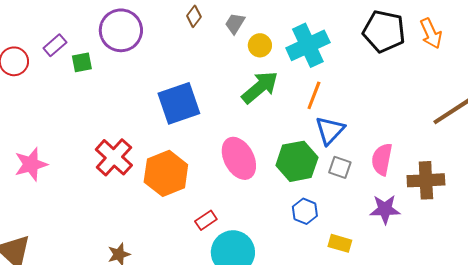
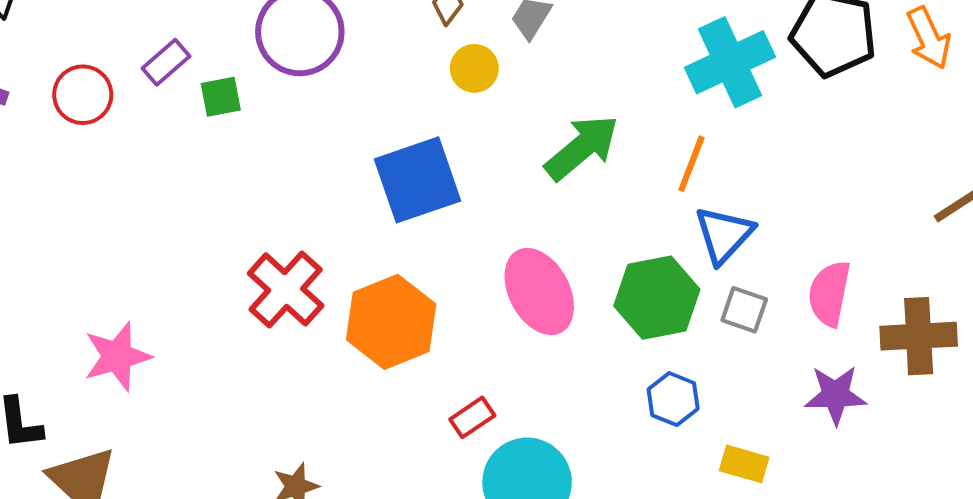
yellow circle: (260, 45) -> (474, 68), moved
cyan cross: (308, 45) -> (730, 62), moved
pink star: (31, 164) -> (117, 356), moved

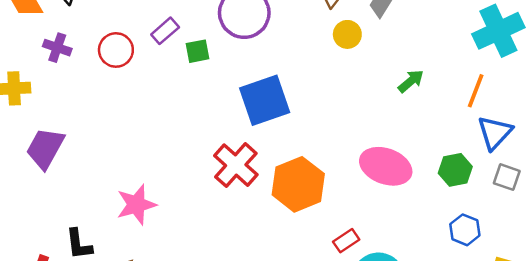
green arrow: (582, 147) -> (411, 81), size x0.6
blue square: (418, 180) -> (265, 100), moved
pink ellipse: (539, 291) -> (386, 166), turned -42
green hexagon: (657, 298) -> (455, 170), size x0.7

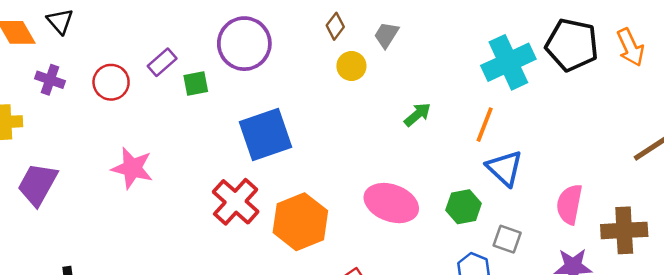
blue triangle: (495, 133) -> (505, 168), turned -30
gray square: (507, 177) -> (507, 239), moved
pink star: (136, 205) -> (132, 168), moved, turned 30

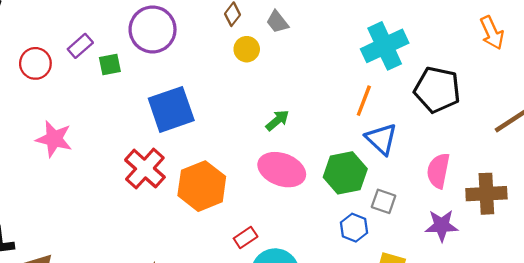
gray trapezoid: (386, 35) -> (277, 22), turned -70
black pentagon: (572, 45) -> (437, 90), moved
green arrow: (417, 115) -> (277, 120), moved
green hexagon: (464, 207) -> (345, 173), size x1.4

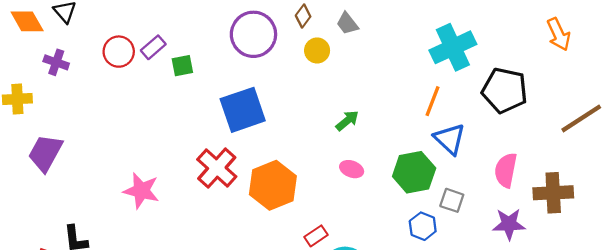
purple circle: (153, 29) -> (253, 34), moved
red circle: (35, 63) -> (119, 52), moved
pink star: (54, 139) -> (141, 191), moved
pink ellipse: (282, 170) -> (352, 169), size x0.5

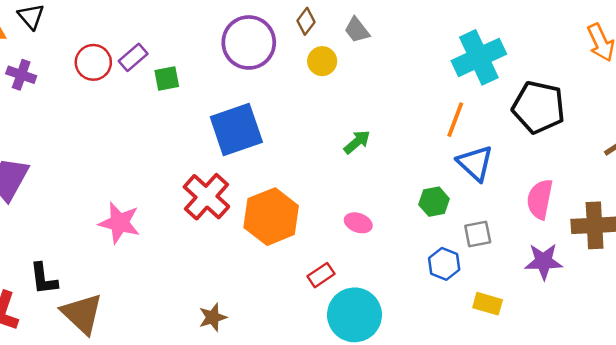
pink ellipse: (352, 169) -> (358, 223), moved
green hexagon: (414, 172) -> (434, 202), size x0.6
gray square: (452, 200) -> (478, 234), turned -30

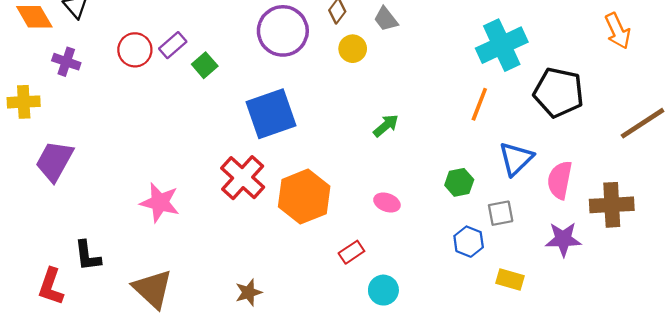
green square: (167, 79) -> (205, 65), turned -30
blue triangle: (475, 163) -> (516, 159), moved, turned 33
brown triangle: (82, 314) -> (153, 289), moved
cyan circle: (354, 315) -> (383, 290), size x0.6

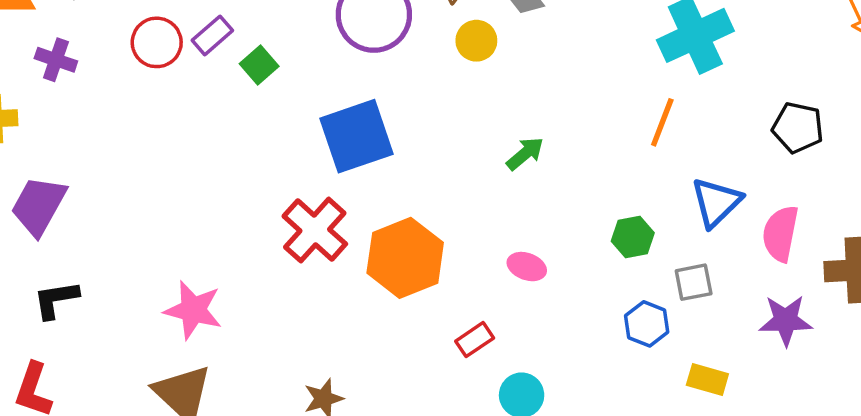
black pentagon: (559, 92) -> (798, 128), moved, size x0.7
pink star: (160, 203) -> (193, 310), moved
black L-shape: (88, 256) -> (56, 300), moved, turned 88

